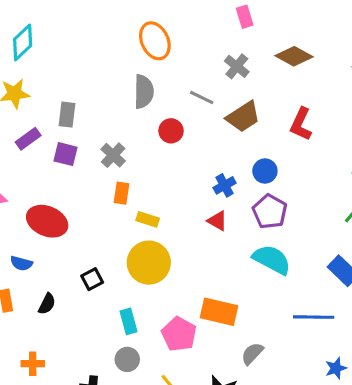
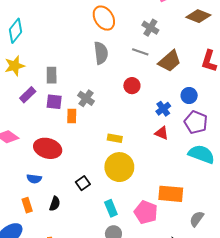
gray cross: (237, 66) -> (150, 28), moved
red circle: (171, 131) -> (132, 86), moved
orange rectangle: (121, 193) -> (72, 116), moved

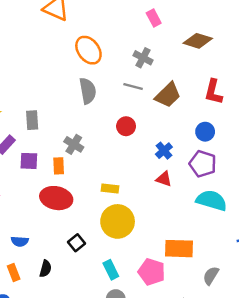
blue circle: (189, 96) -> (205, 132), moved
purple square: (54, 102) -> (29, 161), moved
red ellipse: (48, 148) -> (56, 198), moved

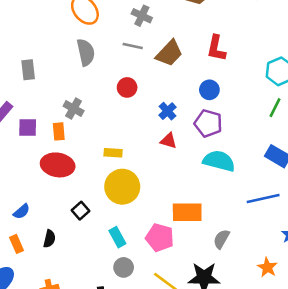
gray rectangle: (32, 120) -> (28, 70), moved
blue semicircle: (20, 241) -> (22, 211), turned -42

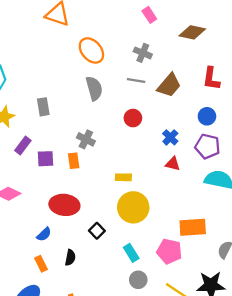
red ellipse: (58, 165) -> (64, 205), moved

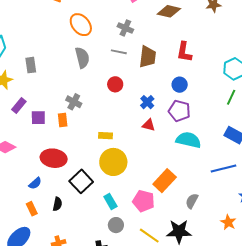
brown trapezoid: (169, 85) -> (148, 57), turned -35
gray rectangle: (43, 107) -> (31, 65), moved
orange rectangle: (193, 227) -> (165, 181), turned -45
black square: (97, 231) -> (81, 181), size x1.6

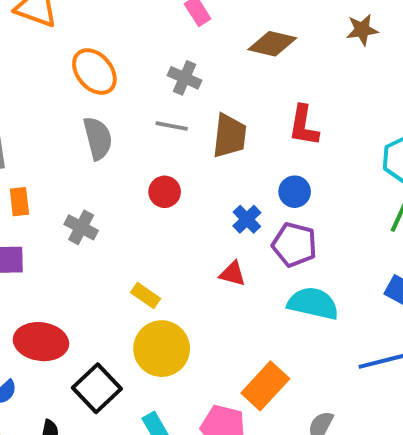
blue cross: (147, 102) -> (247, 219), moved
orange rectangle: (63, 120) -> (19, 202), moved
yellow rectangle: (106, 136) -> (146, 295), turned 32

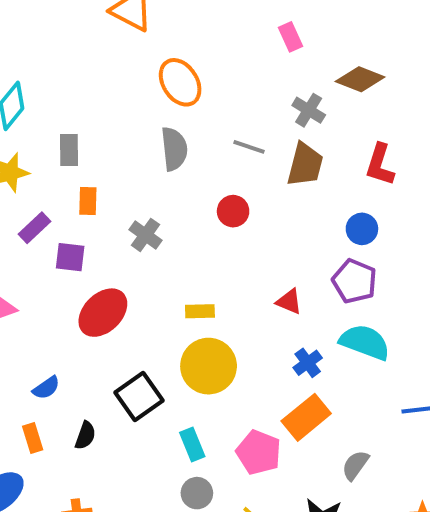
gray cross: (185, 78) -> (309, 110), moved
blue cross: (247, 219) -> (308, 363), moved
yellow rectangle: (146, 295) -> (200, 311), turned -44
red ellipse: (41, 342) -> (103, 313), moved, turned -60

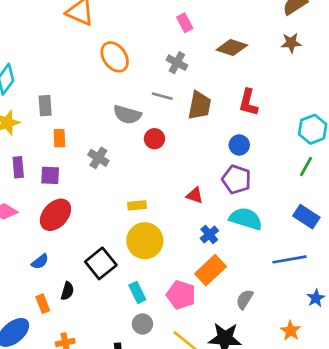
gray cross: (309, 110) -> (177, 63), moved
gray semicircle: (174, 149) -> (127, 115), moved, turned 116
purple rectangle: (35, 228) -> (18, 167), moved, turned -48
red ellipse: (103, 313) -> (55, 215), moved
orange rectangle: (33, 438) -> (43, 304), moved

